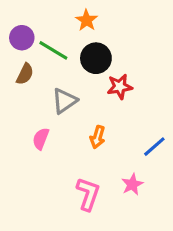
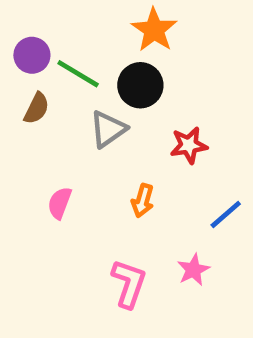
orange star: (86, 20) -> (154, 30), moved, size x1.4
red star: (120, 87) -> (189, 145), moved
gray triangle: (64, 101) -> (108, 129), moved

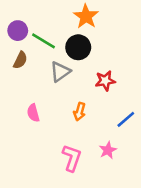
pink semicircle: (60, 203) -> (33, 113), turned -36

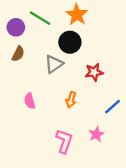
green line: (43, 41) -> (40, 18), moved

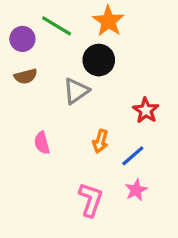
brown semicircle: (18, 54) -> (26, 76), turned 49
red star: (94, 72) -> (146, 110), moved, turned -30
blue line: (112, 107) -> (133, 156), moved

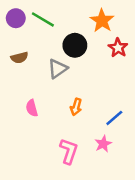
orange star: (108, 21) -> (102, 21), moved
purple circle: (22, 39) -> (16, 18), moved
red star: (146, 110) -> (118, 48), moved
blue line: (133, 156) -> (114, 118), moved

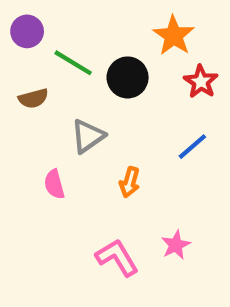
green line: (43, 19) -> (73, 63), moved
gray triangle: (58, 69) -> (88, 136), moved
blue line: (114, 118) -> (192, 147), moved
pink L-shape: (69, 151) -> (117, 258), turned -50

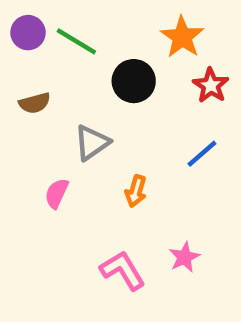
green line: (73, 63) -> (76, 41), moved
pink semicircle: (54, 184) -> (57, 193), turned 40

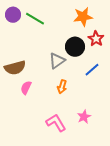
orange star: (182, 37) -> (83, 17), turned 30
black circle: (134, 81) -> (75, 47), moved
brown semicircle: (35, 103) -> (15, 68), moved, size x1.5
gray triangle: (92, 143) -> (57, 61), moved

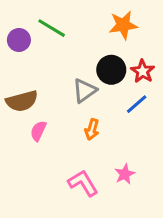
purple circle: (13, 15) -> (19, 40), moved
red star: (96, 39) -> (143, 71), moved

